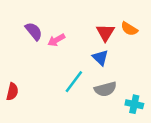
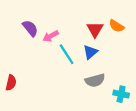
blue triangle: (100, 58) -> (90, 52), turned 35
cyan line: (74, 82) -> (67, 54), moved, turned -70

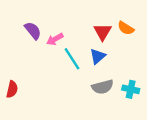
cyan cross: (121, 94) -> (131, 89), moved

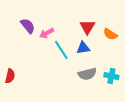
orange semicircle: (126, 28) -> (110, 34), moved
blue triangle: (98, 56) -> (83, 48), turned 32

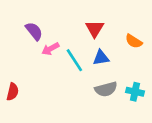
red triangle: (87, 27) -> (95, 29), moved
pink arrow: (47, 33) -> (50, 49), moved

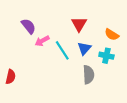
blue triangle: (101, 58) -> (84, 48), turned -40
gray semicircle: (106, 89) -> (89, 75), turned -78
cyan cross: (135, 92) -> (106, 56), moved

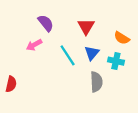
purple semicircle: (28, 26) -> (46, 23), moved
pink arrow: (42, 41) -> (34, 45), moved

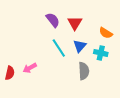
purple semicircle: (46, 23) -> (53, 20), moved
pink arrow: (34, 45) -> (30, 68), moved

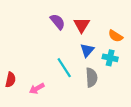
cyan line: (59, 48) -> (64, 68), moved
pink arrow: (30, 68) -> (37, 88), moved

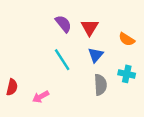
cyan cross: (110, 58) -> (127, 74), moved
cyan line: (64, 68) -> (62, 60), moved

